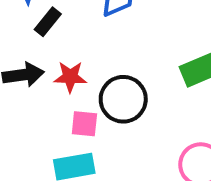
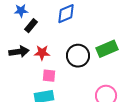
black circle: (123, 99) -> (78, 56), moved

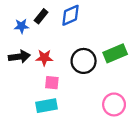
blue star: (21, 11) -> (21, 26), moved
black rectangle: (31, 26) -> (41, 16), moved

